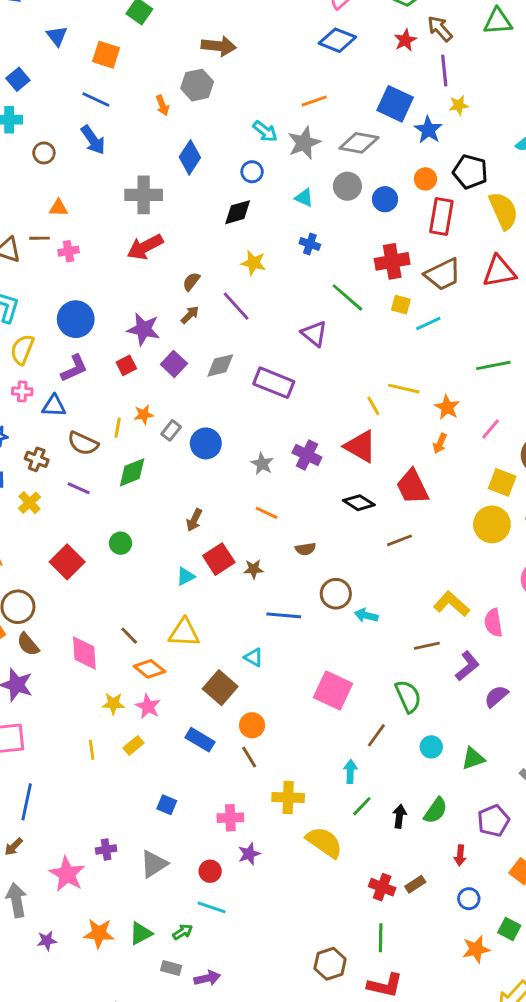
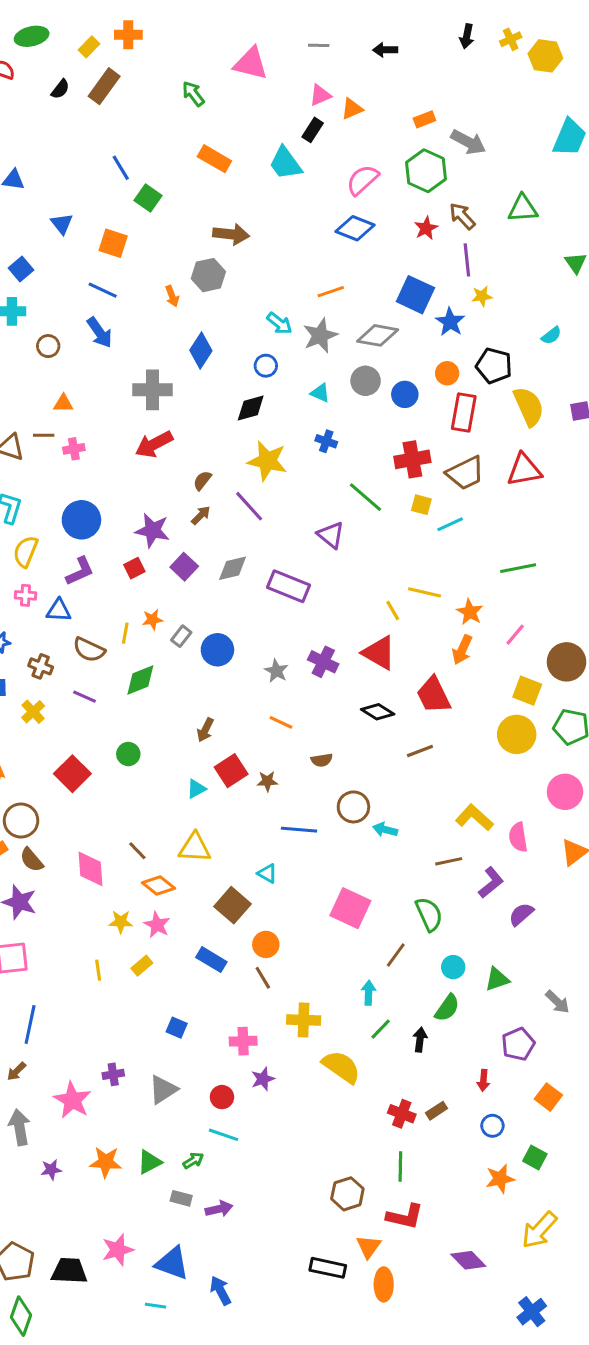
yellow star: (253, 263) -> (267, 461), size x1.5
orange arrow: (440, 443) -> (462, 650), size x1.4
green semicircle: (436, 811) -> (447, 1008), moved

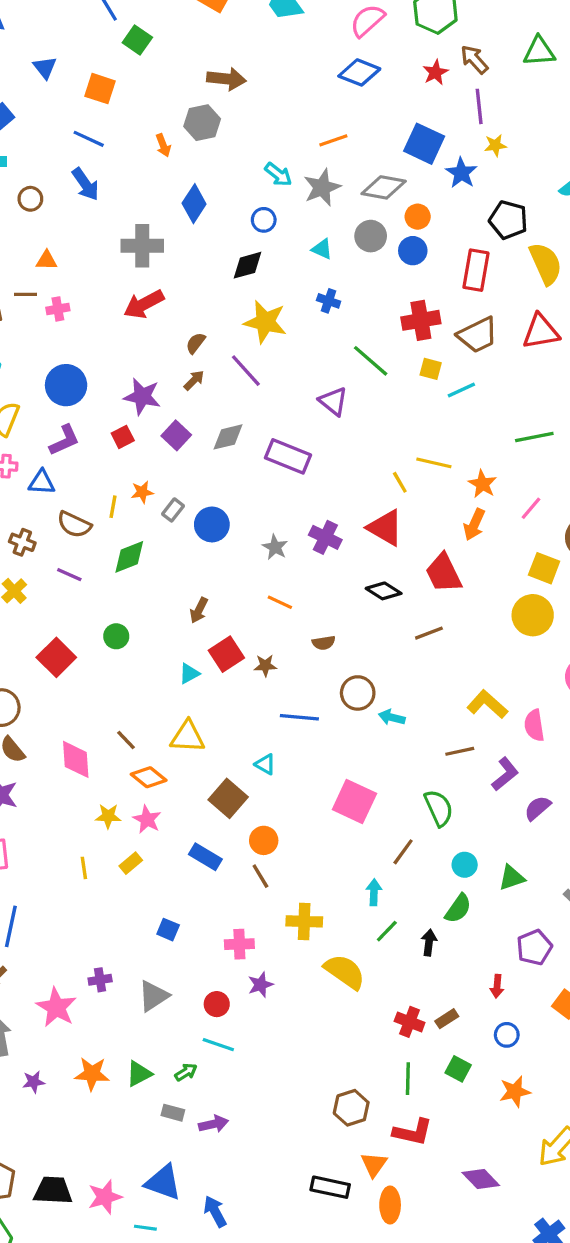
orange circle: (447, 373) -> (418, 217), moved
green square: (535, 1158) -> (458, 1069), moved
pink star: (118, 1250) -> (105, 1197), moved

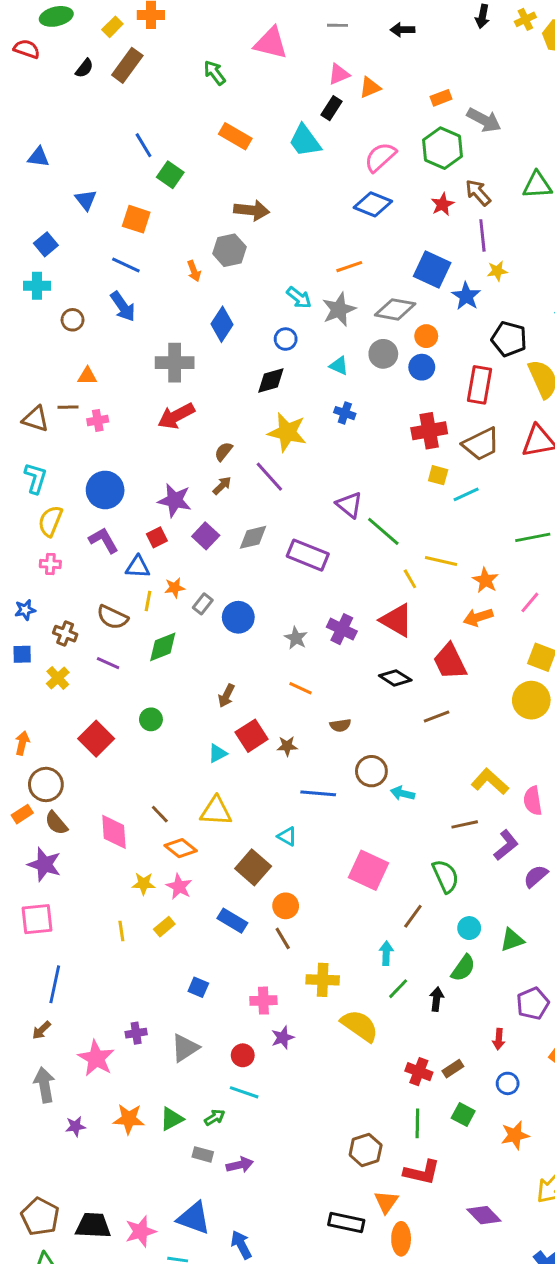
green line: (371, 361) -> (383, 531), moved
purple L-shape: (64, 440) -> (104, 540), turned -96
blue triangle: (42, 482) -> (138, 567), moved
orange arrow: (474, 524) -> (478, 617), turned 48

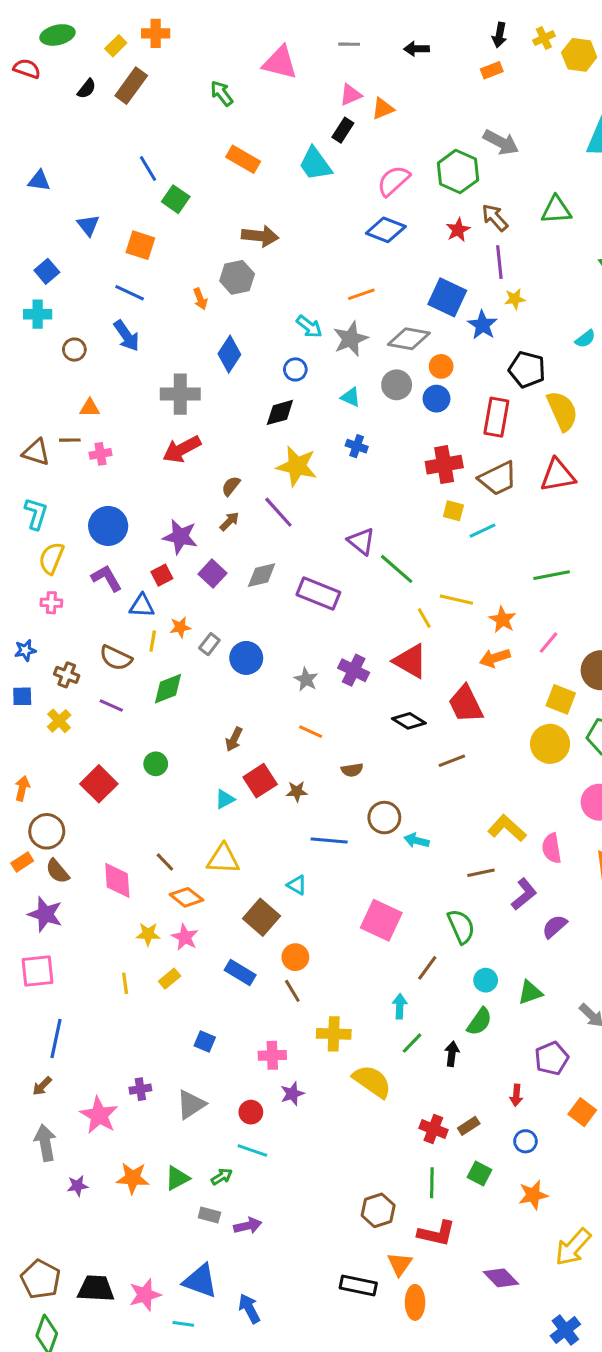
orange rectangle: (441, 98) -> (492, 70), moved

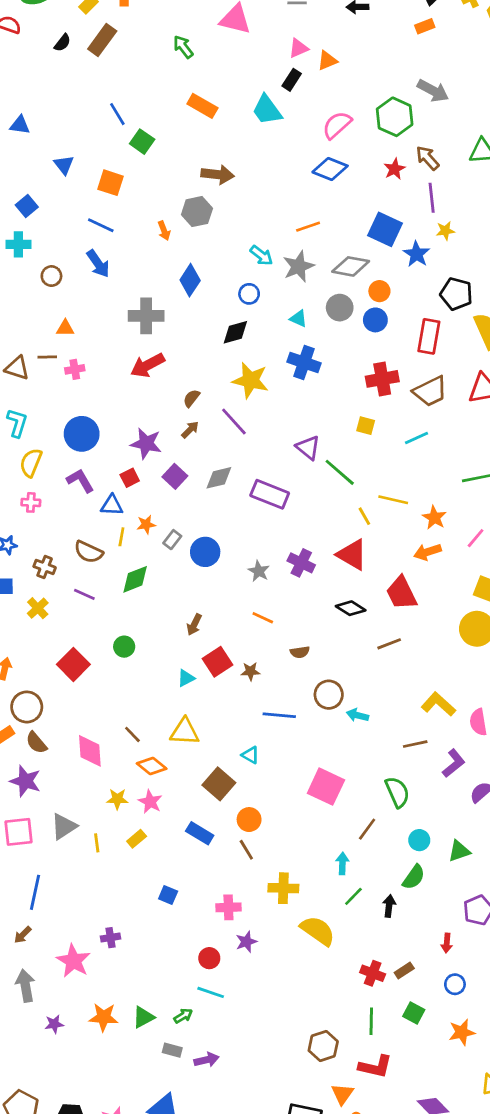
blue cross: (357, 446) -> (304, 362), size x1.6
yellow square: (453, 511) -> (366, 426), moved
gray triangle: (191, 1104) -> (64, 826), moved

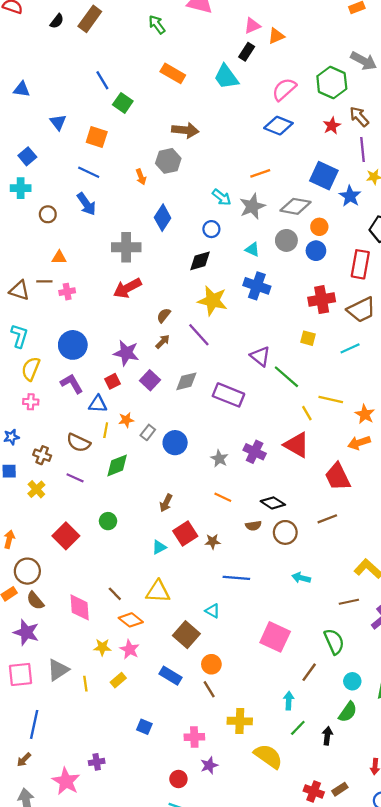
black diamond: (351, 608) -> (273, 503), moved
brown circle: (329, 695) -> (285, 532), moved

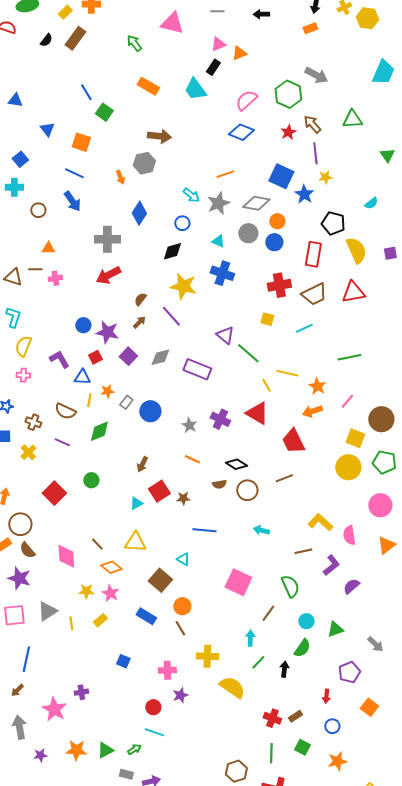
blue circle: (73, 345) -> (83, 325), moved, size x0.6

